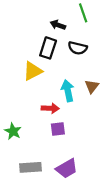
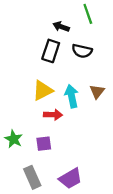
yellow triangle: (33, 71) -> (43, 90), moved
purple square: (58, 129) -> (44, 144), moved
gray rectangle: (30, 167) -> (32, 177), turned 70

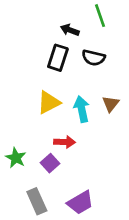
red arrow: (53, 115) -> (64, 142), moved
purple square: (44, 144) -> (50, 163), turned -35

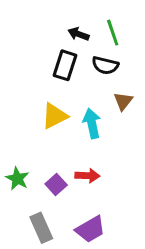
green line: (100, 16) -> (113, 33), moved
brown triangle: (111, 104) -> (123, 101), moved
red arrow: (64, 142) -> (87, 176), moved

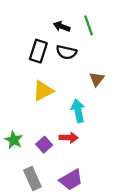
black rectangle: (65, 65) -> (38, 51), moved
black semicircle: (105, 65) -> (66, 52), moved
cyan arrow: (92, 123) -> (78, 111), moved

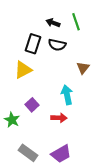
yellow triangle: (43, 91) -> (23, 70), moved
purple square: (44, 145) -> (32, 105), moved
gray rectangle: (32, 179) -> (28, 153), turned -30

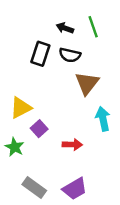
brown triangle: (83, 68) -> (87, 83), moved, size x1.5
yellow triangle: (23, 70) -> (21, 108), moved
cyan arrow: (67, 95) -> (103, 119), moved

